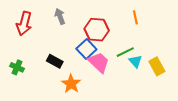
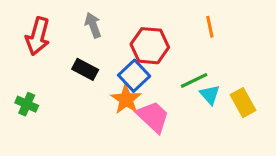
black rectangle: (55, 61) -> (85, 69), moved
pink trapezoid: (99, 62) -> (153, 117), moved
orange star: (71, 84) -> (126, 99), moved

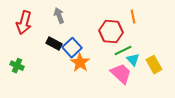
red hexagon: (150, 46) -> (111, 32), moved
blue square: (134, 76) -> (72, 48), moved
pink trapezoid: (153, 117) -> (121, 74), moved

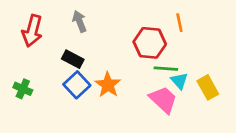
blue square: (72, 48) -> (77, 85), moved
green line: (123, 51) -> (166, 69), turned 30

